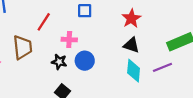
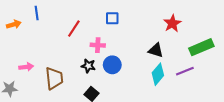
red star: (131, 18) -> (172, 23), moved
brown trapezoid: (23, 47) -> (54, 78), moved
cyan diamond: (134, 71) -> (158, 74), turned 35

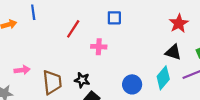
black triangle: (156, 50) -> (173, 52), moved
blue circle: (112, 65) -> (132, 84), moved
black star: (88, 66) -> (82, 80), moved

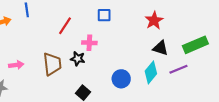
red star: (179, 23) -> (154, 20), moved
black star: (82, 80) -> (78, 59), moved
brown trapezoid: (52, 82) -> (52, 64), moved

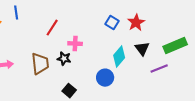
blue square: (104, 15) -> (112, 23), moved, turned 32
black triangle: (160, 48) -> (142, 49), turned 35
cyan diamond: (151, 72) -> (119, 57), moved

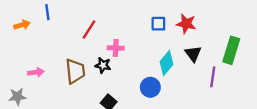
blue square: (112, 23) -> (158, 24), turned -32
red star: (136, 23) -> (186, 24), turned -30
green rectangle: (175, 46) -> (231, 50), turned -50
purple line: (159, 69) -> (213, 77), turned -60

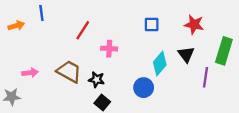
red star: (186, 24) -> (194, 24), moved
black star: (103, 65) -> (97, 80), moved
brown trapezoid: (75, 71) -> (69, 72), turned -55

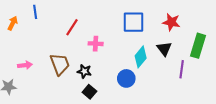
blue square: (152, 24) -> (133, 22), size x1.6
orange arrow: (16, 26) -> (13, 23), turned -48
brown trapezoid: (69, 72) -> (60, 64), turned 40

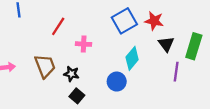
blue square: (133, 22) -> (124, 21), turned -30
red star: (171, 22) -> (154, 21), moved
black triangle: (164, 49) -> (166, 44), moved

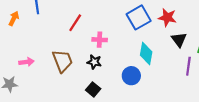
cyan diamond: (132, 58) -> (146, 53), turned -30
black star: (71, 74) -> (94, 62), moved

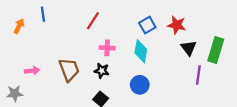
blue square: (139, 17) -> (147, 25), size x0.7
red line: (75, 23) -> (93, 21), moved
cyan diamond: (146, 53) -> (141, 51), moved

